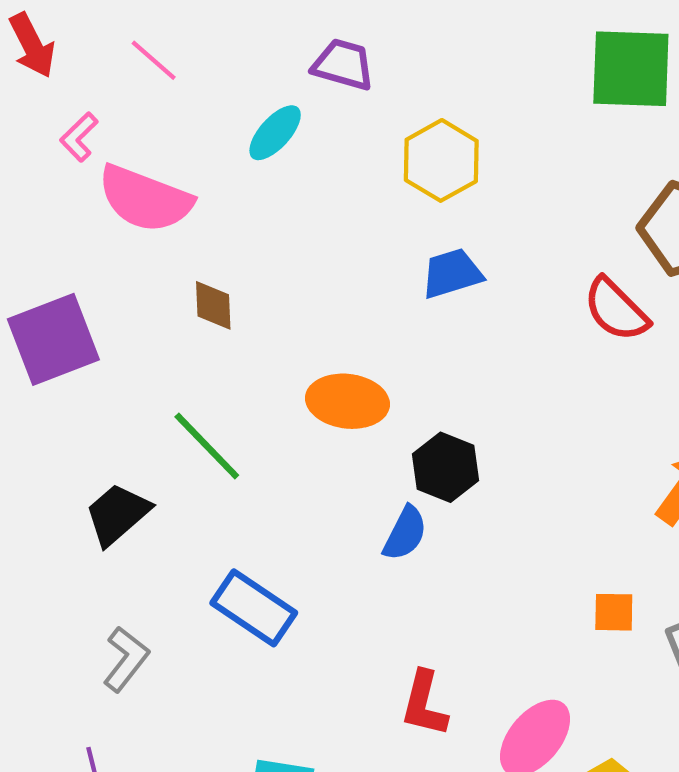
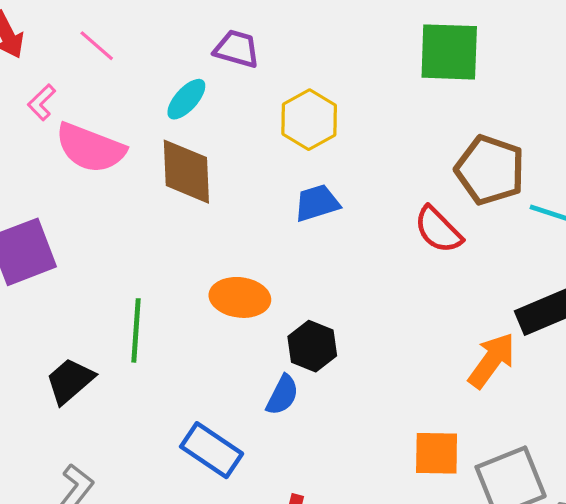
brown diamond: (213, 305) -> (186, 172), moved, size x1.8
green line: (207, 446) -> (136, 330), turned 48
blue rectangle: (254, 608) -> (212, 450), moved
orange square: (614, 612) -> (437, 453), size x1.5

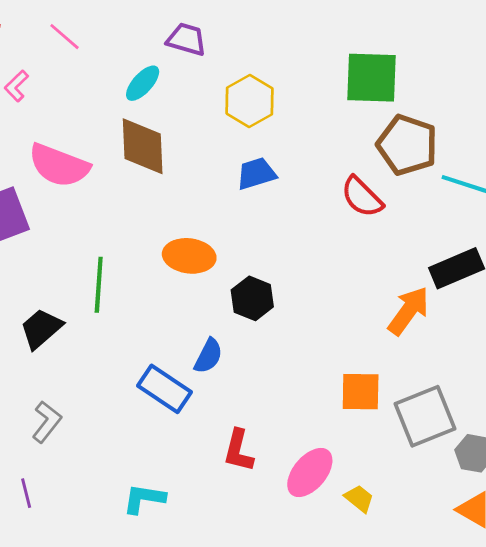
green square: (449, 52) -> (372, 78), moved
pink semicircle: (90, 148) -> (59, 165), moved
blue semicircle: (282, 395) -> (208, 356), moved

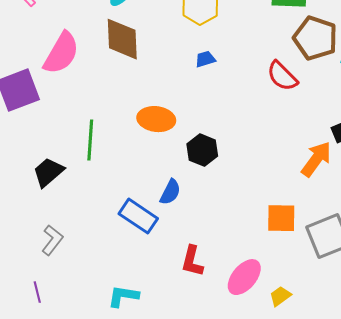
pink semicircle: (59, 165) -> (61, 53), turned -81
blue trapezoid: (256, 174) -> (205, 59), size x0.7
yellow trapezoid: (359, 499) -> (280, 296), turned -75

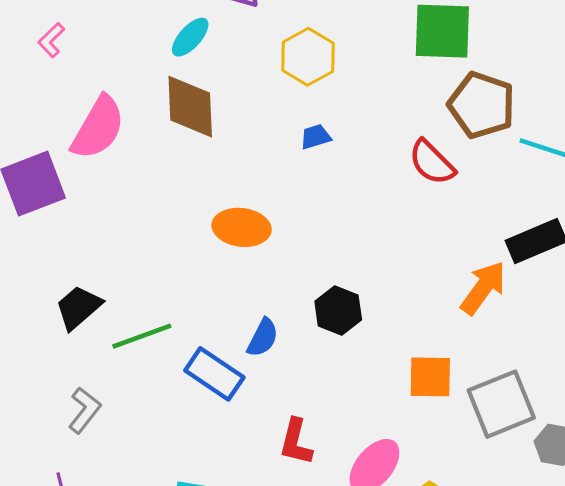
green line: (90, 140) -> (142, 336), moved, turned 66
black hexagon: (202, 150) -> (338, 310), moved

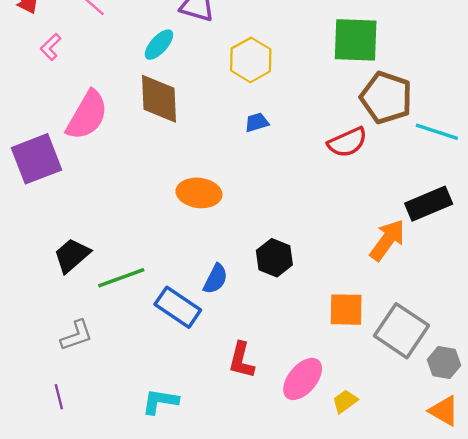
red semicircle: (432, 162) -> (347, 142), turned -69
gray square: (501, 404) -> (402, 331), turned -34
gray L-shape: (84, 410) -> (77, 335), turned 33

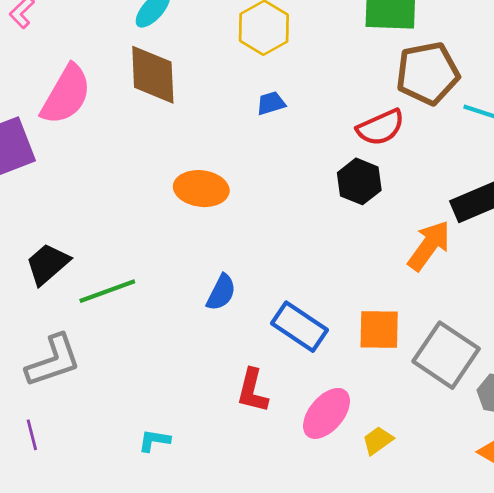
brown pentagon: (386, 98) -> (428, 73), turned -30
black hexagon: (274, 258) -> (359, 181), moved
blue rectangle: (178, 307) -> (299, 327), moved
gray L-shape: (77, 335) -> (53, 361), size x1.4
cyan L-shape: (160, 401) -> (154, 440), size x0.7

